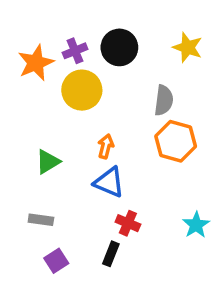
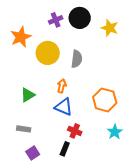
black circle: (119, 47) -> (80, 18), moved
purple cross: (75, 51) -> (56, 20), moved
gray semicircle: (164, 100) -> (77, 59), moved
orange hexagon: (176, 141) -> (105, 100), moved

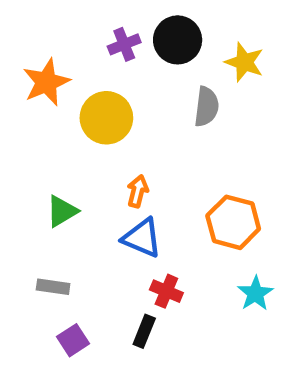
gray semicircle: (77, 59) -> (206, 107), moved

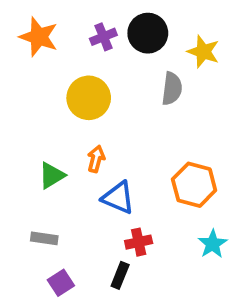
orange star: (46, 82) -> (39, 37), moved, turned -30
orange arrow: (138, 191) -> (96, 159), moved
red cross: (166, 291) -> (139, 242), turned -35

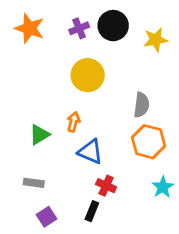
yellow star: (203, 52) -> (156, 40), turned -30
gray semicircle: (172, 89) -> (141, 105), moved
yellow circle: (89, 98) -> (88, 75), moved
red cross: (139, 242) -> (106, 186), turned 36

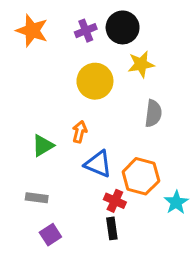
yellow star: (156, 40) -> (141, 64), moved
orange hexagon: (149, 142) -> (141, 176), moved
black rectangle: (92, 211) -> (112, 228), moved, turned -30

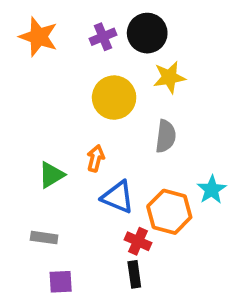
gray semicircle: (153, 113) -> (166, 136), moved
cyan star: (176, 202) -> (212, 190), moved
purple square: (50, 235) -> (61, 282), turned 30

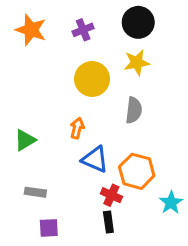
black circle: (147, 33) -> (138, 22), moved
green triangle: (51, 175) -> (25, 140), moved
cyan star: (212, 190) -> (171, 203), moved

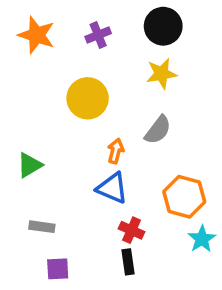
yellow circle: (92, 79) -> (88, 98), moved
gray semicircle: (134, 110) -> (158, 130), turned 30
orange arrow: (77, 128) -> (116, 151), moved
orange hexagon: (137, 171) -> (184, 197), moved

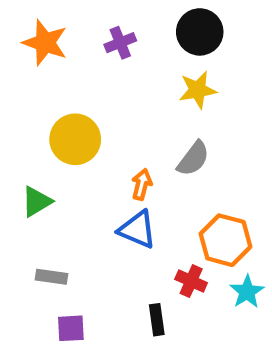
yellow circle: (88, 98) -> (75, 139), moved
red cross: (132, 230) -> (191, 281), moved

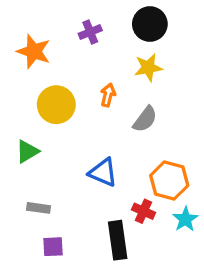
orange star: (45, 43) -> (34, 51), moved
orange arrow: (142, 184) -> (108, 95), moved
black rectangle: (157, 320) -> (118, 240), size x1.6

